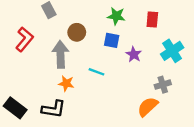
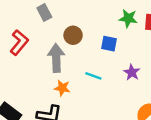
green star: (116, 16) -> (128, 18), moved
purple star: (134, 54) -> (132, 72), moved

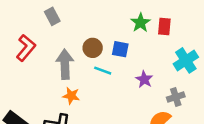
green star: (128, 18) -> (140, 23), turned 30
brown circle: (73, 35) -> (93, 48), moved
cyan line: (93, 76) -> (103, 71), moved

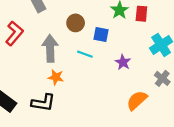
brown circle: (93, 48) -> (76, 23), moved
gray cross: (176, 97) -> (162, 78), moved, turned -35

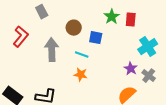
purple star: (123, 62) -> (131, 69), moved
orange star: (56, 77) -> (81, 75), moved

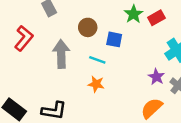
red rectangle: (131, 20) -> (156, 18), turned 56

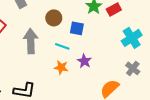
purple star: (156, 77) -> (84, 61), moved

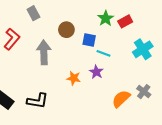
cyan line: (62, 46) -> (104, 53), moved
gray cross: (133, 68) -> (144, 92), moved

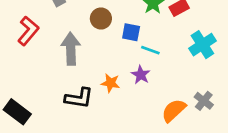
black L-shape: (38, 101) -> (79, 98), moved

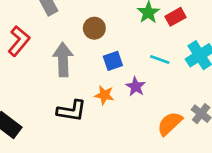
blue square: (131, 32) -> (113, 61), moved, turned -30
cyan line: (150, 50) -> (160, 60), moved

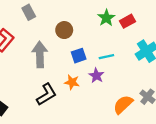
cyan line: (160, 60) -> (106, 57), moved, turned -32
black L-shape: (72, 111) -> (46, 94), turned -40

